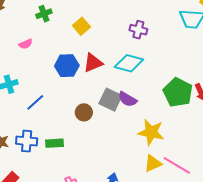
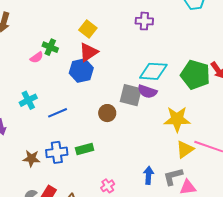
green cross: (44, 14) -> (50, 47), moved, turned -35
red triangle: (93, 63) -> (88, 52), moved
cyan diamond: (129, 63) -> (153, 71), moved
blue line: (35, 102) -> (58, 113), turned 30

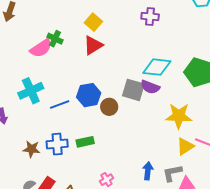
pink semicircle: (37, 57) -> (41, 48), size x1.6
blue hexagon: (81, 71) -> (89, 95), moved
cyan cross: (28, 100) -> (31, 91), size x1.4

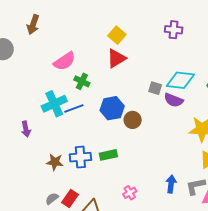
green cross: (55, 39) -> (82, 81), moved
gray square: (133, 90) -> (155, 88), moved, size x0.6
blue line: (60, 104) -> (74, 108), moved

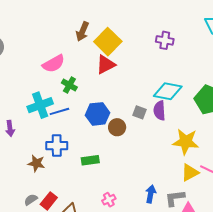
brown arrow: (33, 25) -> (82, 32), moved
yellow square: (117, 35) -> (108, 42), size x1.5
gray square: (155, 88) -> (140, 112), moved
purple semicircle: (174, 100) -> (159, 111), turned 60
blue cross: (80, 157) -> (57, 146), moved

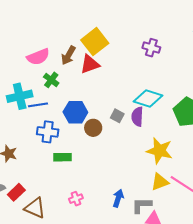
brown arrow: (82, 32) -> (68, 55), moved
blue cross: (57, 146) -> (48, 132), moved

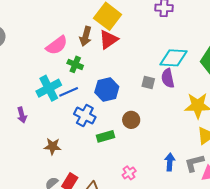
brown circle: (93, 128) -> (131, 120), moved
blue cross: (48, 132) -> (85, 116), turned 35

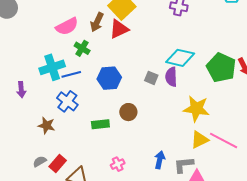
blue cross: (85, 116) -> (67, 101), moved

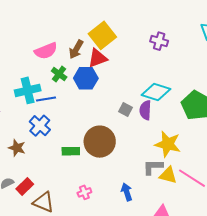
blue hexagon: (109, 78) -> (86, 78), moved
brown circle: (128, 112) -> (100, 142), size x1.8
yellow triangle: (200, 140) -> (168, 175), turned 36
blue arrow: (160, 160) -> (127, 192), turned -36
gray L-shape: (184, 165) -> (153, 167), moved

